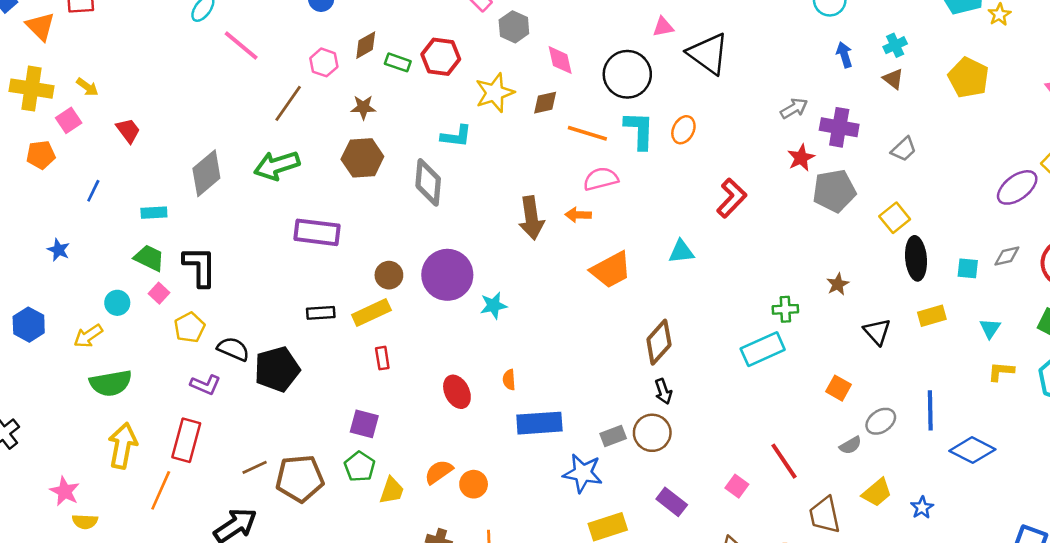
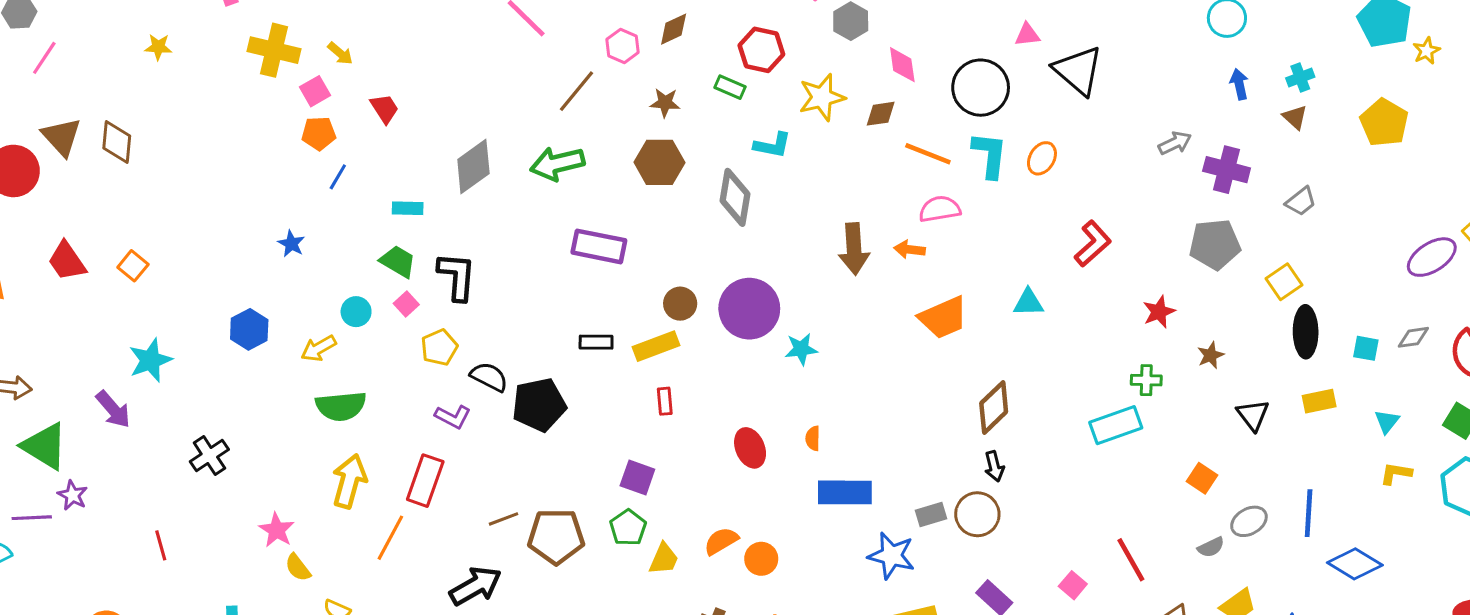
green rectangle: (398, 62) -> (730, 87), moved
orange pentagon: (41, 155) -> (319, 133), moved
red star: (801, 158) -> (1159, 312), moved
yellow semicircle: (85, 522) -> (298, 568), turned 45

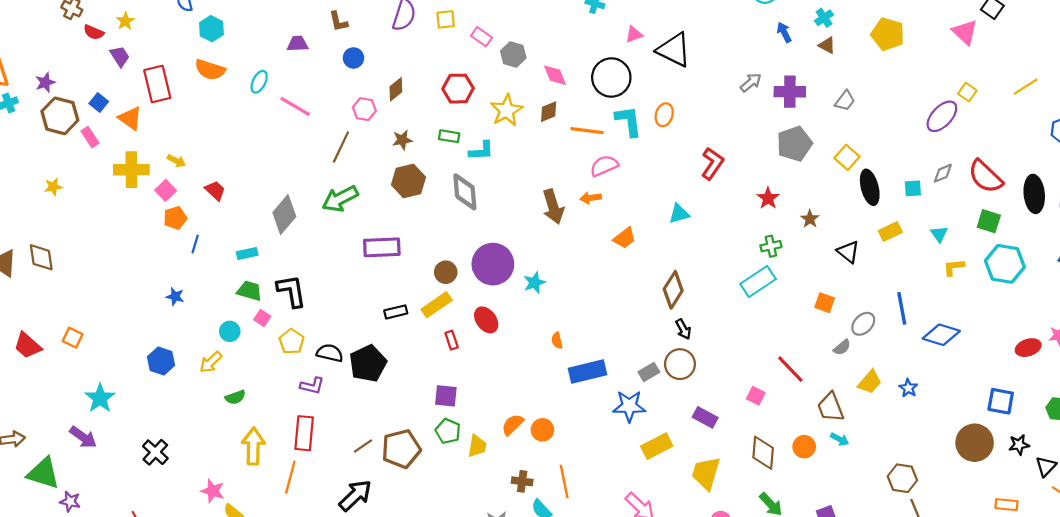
green rectangle: (730, 87) -> (449, 136), moved
orange trapezoid: (943, 318) -> (625, 238), size x0.7
green semicircle: (341, 406) -> (235, 397), size x0.6
red ellipse: (750, 448) -> (486, 320), moved

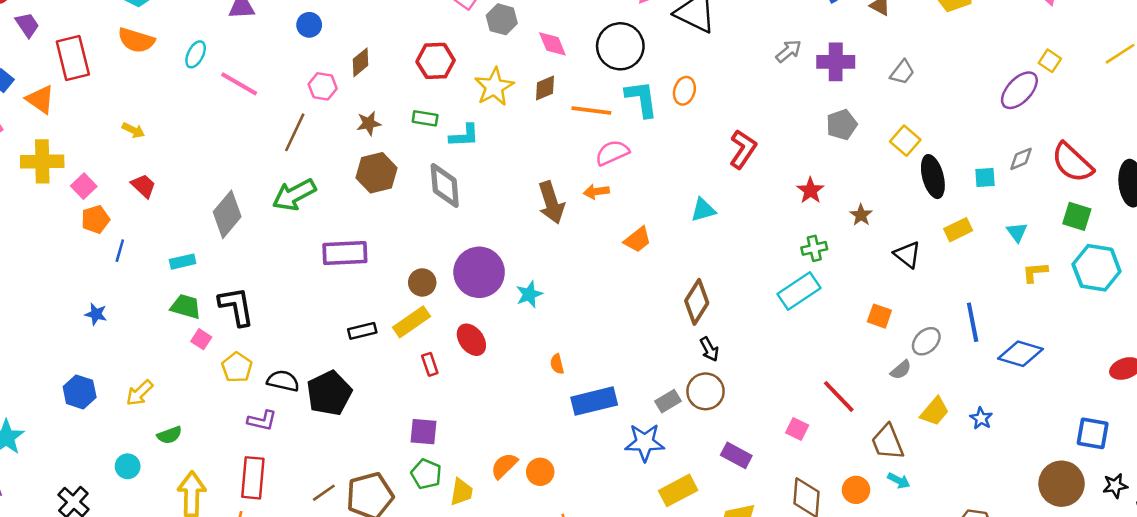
gray pentagon: (794, 144) -> (842, 125), size x0.7
yellow arrow: (176, 161) -> (133, 130), moved
cyan circle: (230, 331) -> (128, 466), moved

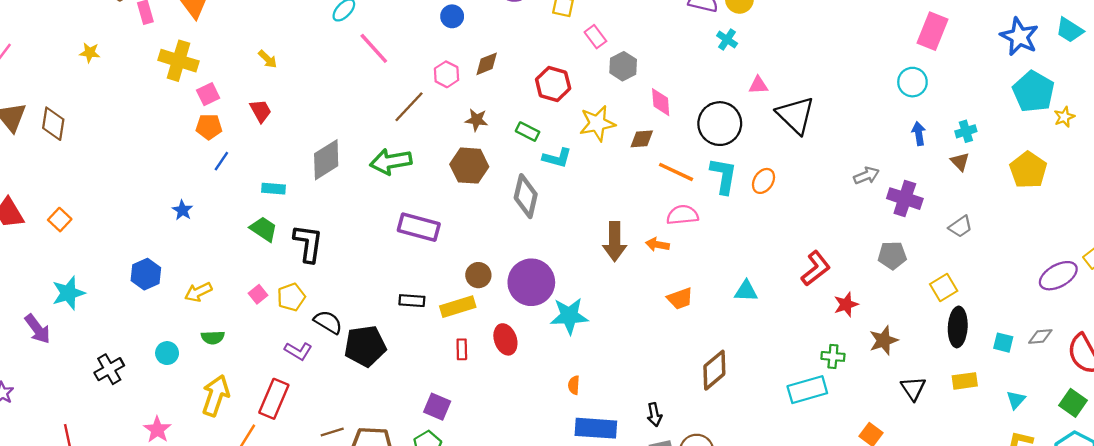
red L-shape: (743, 149) -> (816, 268), moved
brown star: (861, 215) -> (884, 340), size x1.4
cyan star: (529, 294) -> (569, 316), size x1.5
pink square: (201, 339) -> (258, 294), moved
black arrow: (709, 349) -> (654, 415), moved

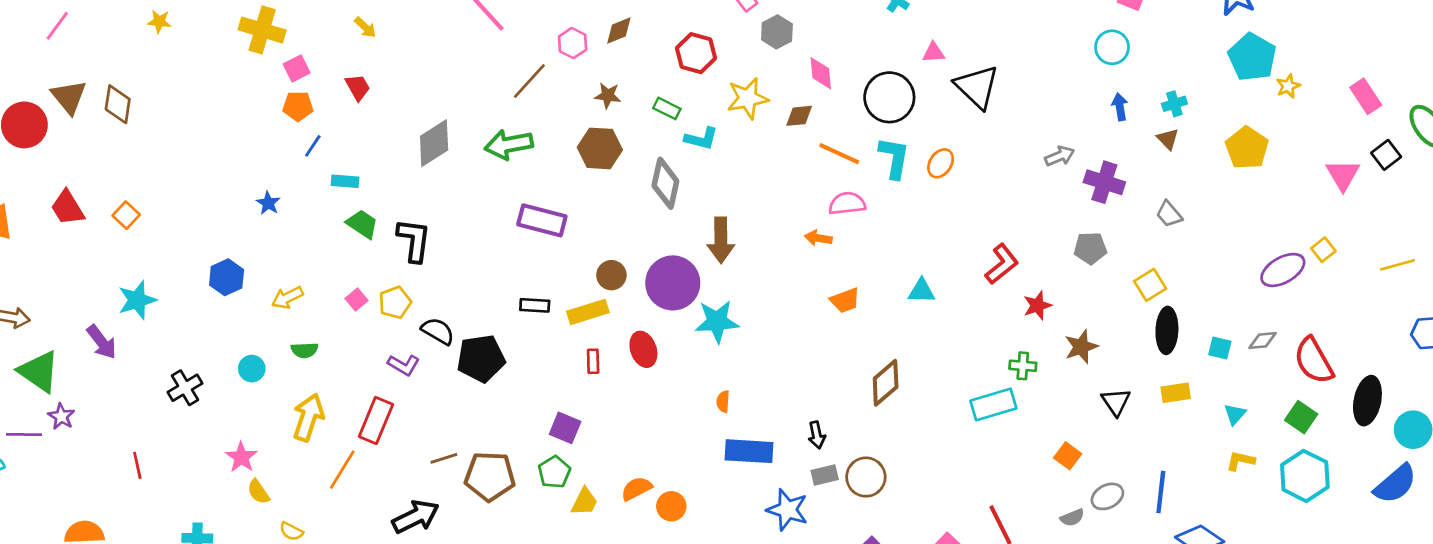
cyan rectangle: (274, 189) -> (345, 181), moved
gray trapezoid: (960, 227) -> (1169, 214), turned 85
brown arrow: (615, 241) -> (721, 240), moved

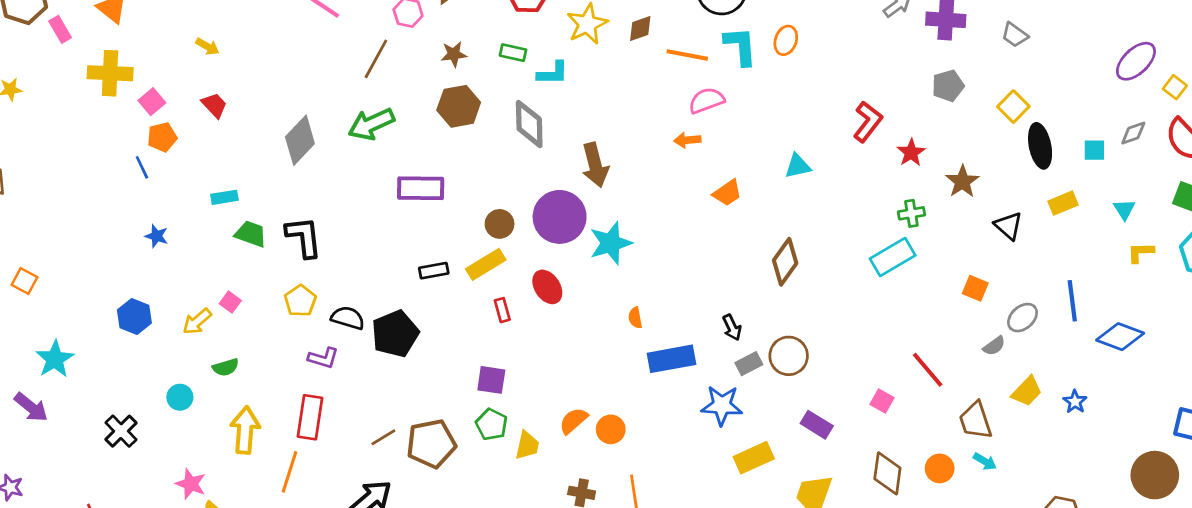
blue line: (313, 146) -> (142, 167), moved, turned -45
yellow square: (1323, 250) -> (1175, 87), moved
pink square: (356, 300) -> (230, 302), moved

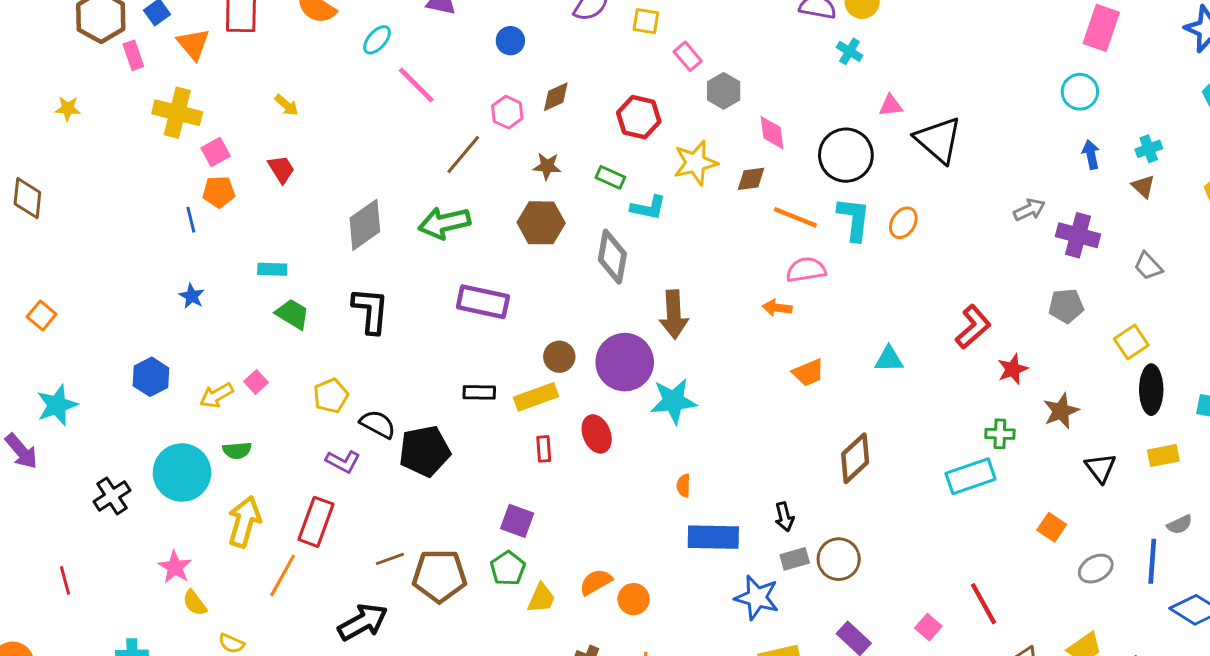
black L-shape: (304, 237) -> (371, 310), moved
gray semicircle: (994, 346) -> (1180, 525), moved
cyan circle: (180, 397) -> (182, 472), size x2.0

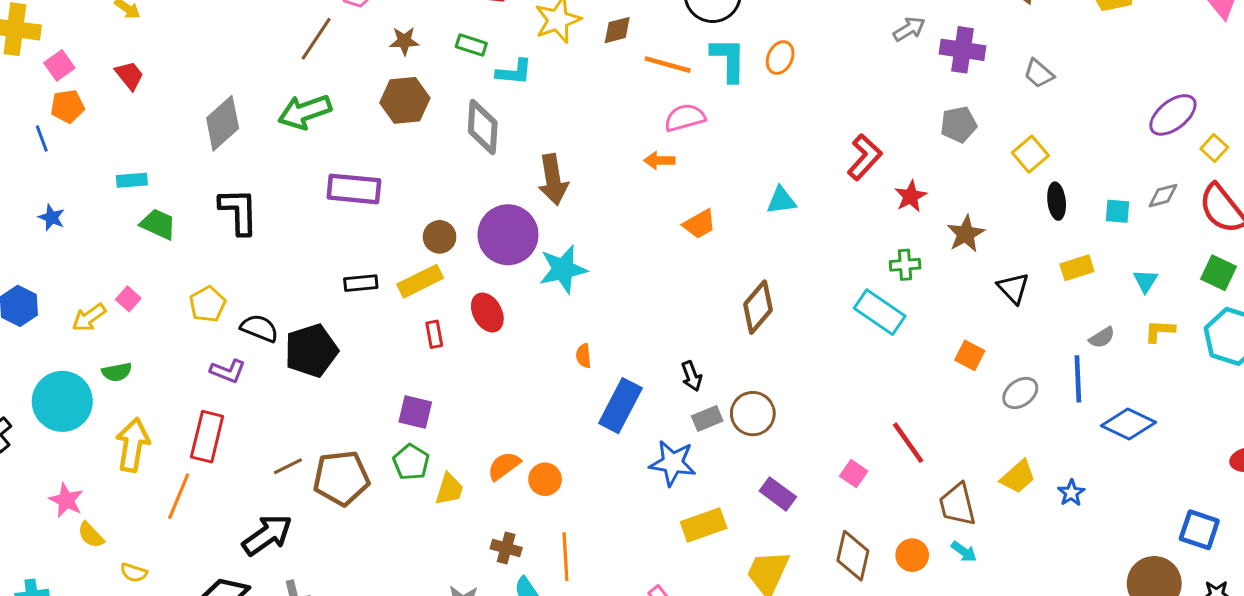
black ellipse: (1151, 390) -> (1057, 201), size x0.7
cyan rectangle: (971, 476) -> (880, 312), turned 60
blue rectangle: (713, 537) -> (620, 406), turned -57

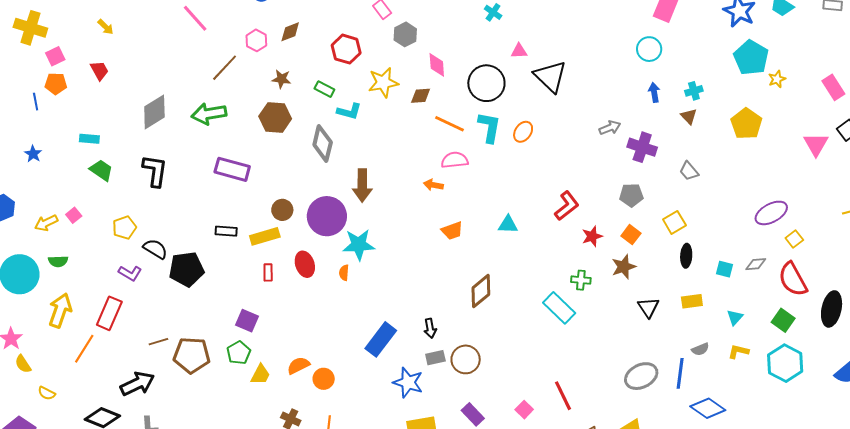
orange square: (970, 355) -> (631, 235), moved
orange semicircle: (583, 356) -> (344, 273), moved
gray ellipse: (1020, 393) -> (641, 376), size x1.4

